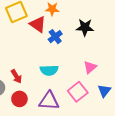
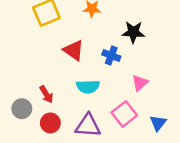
red triangle: (38, 24) -> (74, 50), moved
blue cross: (55, 37) -> (111, 56), moved, turned -32
blue triangle: (104, 91) -> (158, 123), moved

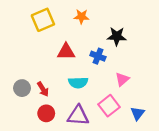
red triangle: (74, 50) -> (66, 52), turned -36
gray circle: (22, 109) -> (22, 88), moved

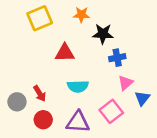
black star: (117, 36) -> (103, 34), moved
blue cross: (98, 56) -> (117, 58), moved, turned -32
gray circle: (22, 88) -> (17, 102), moved
blue triangle: (138, 113) -> (142, 98), moved

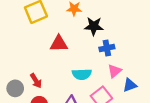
cyan semicircle: (78, 86) -> (82, 74), moved
blue triangle: (142, 98) -> (130, 85), turned 32

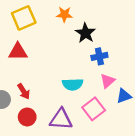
black star: (94, 26) -> (85, 33), turned 30
red triangle: (59, 44) -> (18, 52), moved

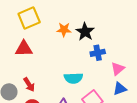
orange star: (64, 14) -> (64, 30), moved
pink triangle: (108, 81) -> (118, 69), moved

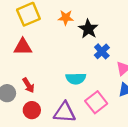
orange star: (64, 30) -> (66, 18), moved
blue cross: (98, 53) -> (102, 51), turned -32

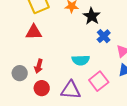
red arrow: (28, 85) -> (39, 66), turned 48

